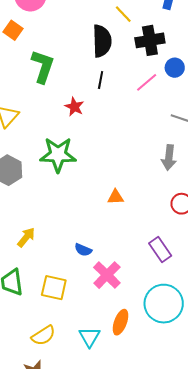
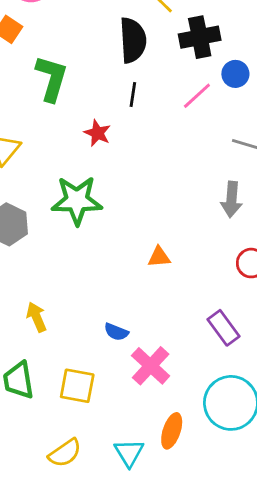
yellow arrow: (26, 237) -> (36, 317), turned -60

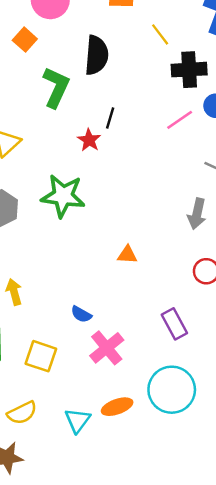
black semicircle: (133, 40) -> (96, 55), moved
black line: (133, 95) -> (110, 118), moved
orange ellipse: (172, 431) -> (117, 407), turned 44

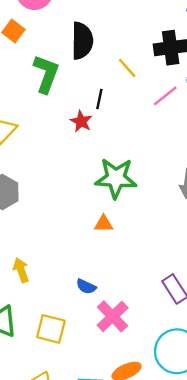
yellow line: (160, 34) -> (127, 68), moved
green star: (63, 196) -> (116, 178), moved
orange triangle: (127, 255) -> (104, 224), moved

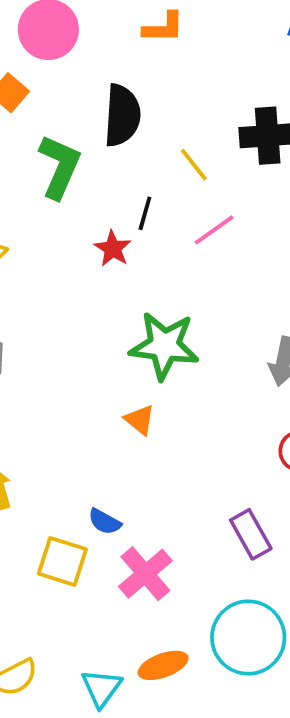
pink line: (165, 96) -> (214, 230), moved
orange triangle: (104, 224) -> (140, 420), turned 36
yellow square: (51, 329) -> (62, 561), moved

